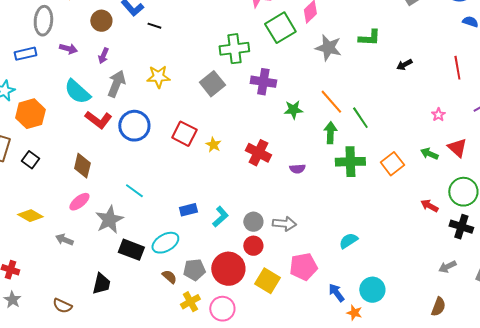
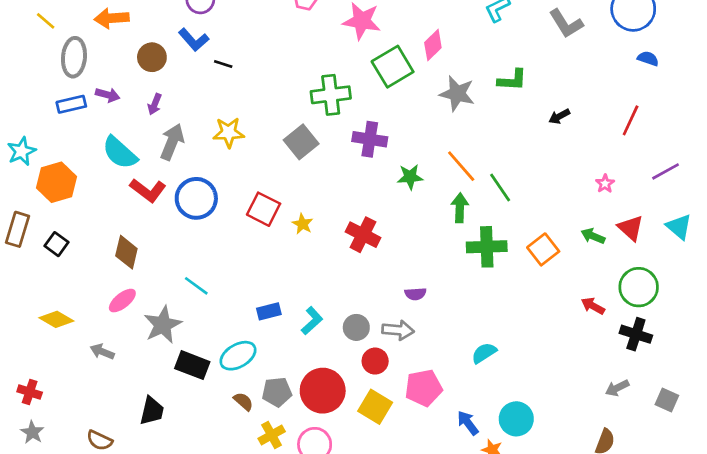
blue rectangle: (25, 54) -> (71, 104), moved
red line: (457, 68) -> (631, 120), turned 35
purple semicircle: (297, 169) -> (415, 294), moved
red circle: (253, 246) -> (375, 361), moved

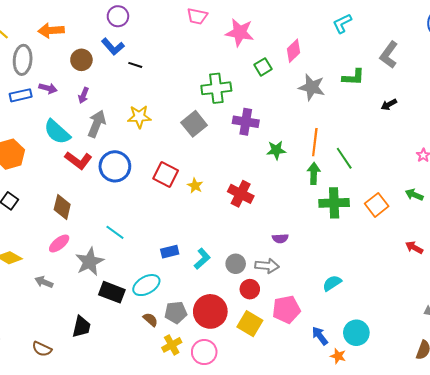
gray L-shape: (566, 24) -> (389, 55), moved, turned 68
green square: (393, 67) -> (263, 67), size x0.6
orange line: (461, 166) -> (315, 142), turned 48

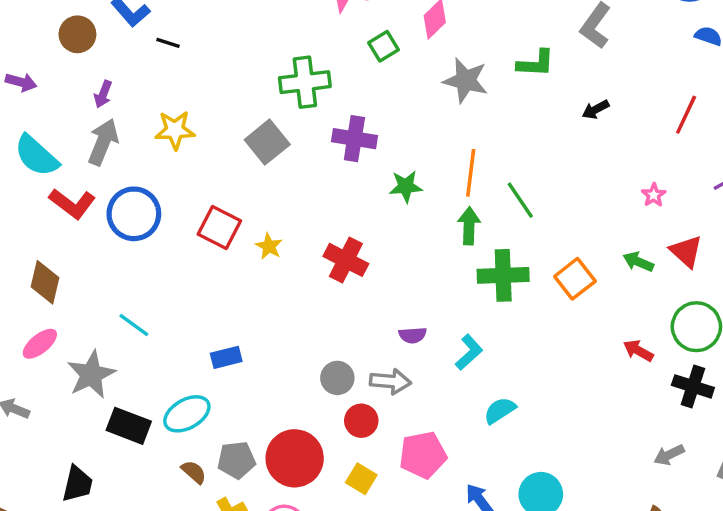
purple arrow: (83, 95) -> (103, 94), moved
cyan L-shape: (202, 259) -> (469, 352), moved
yellow square: (250, 324) -> (361, 479), size x0.7

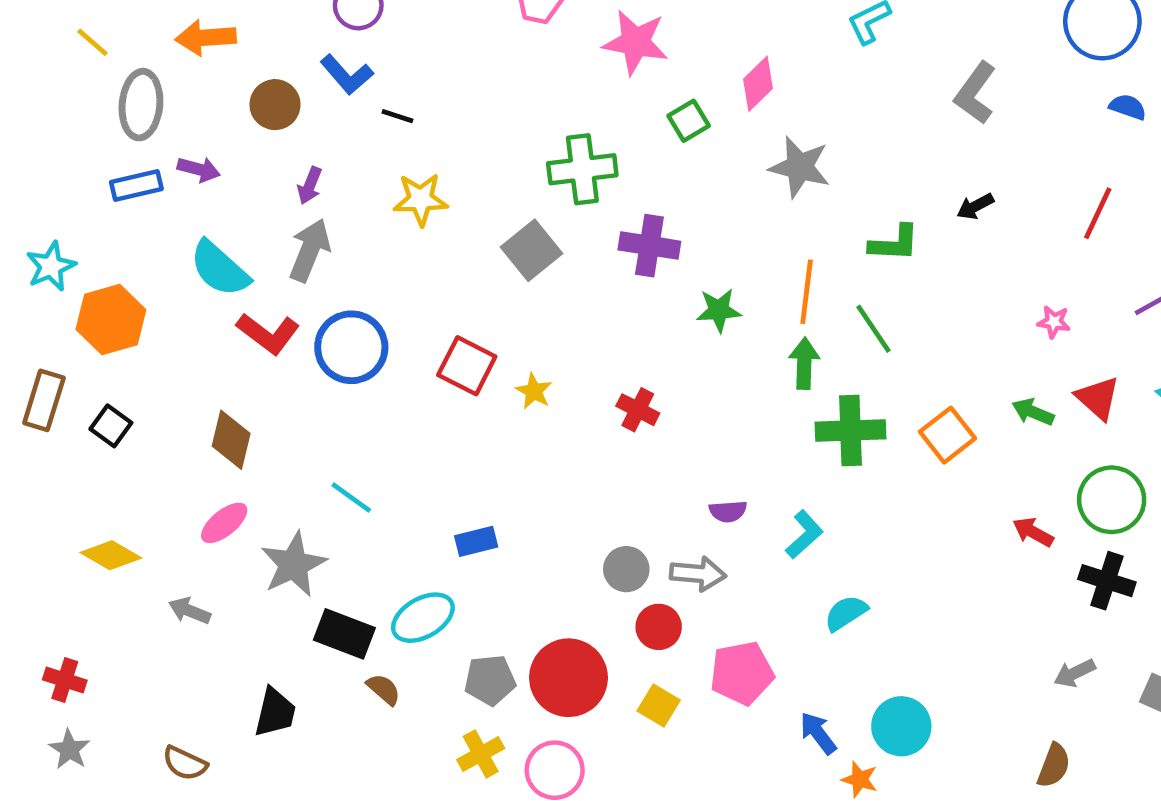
green L-shape: (536, 63) -> (894, 243), moved
yellow star: (175, 130) -> (421, 199), moved
pink star: (654, 195) -> (1054, 322), turned -30
red cross: (346, 260) -> (638, 410), size x0.7
brown semicircle: (194, 472) -> (384, 689), moved

